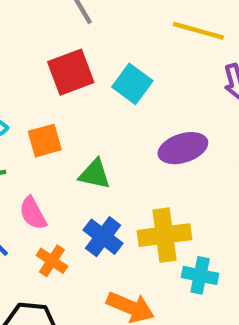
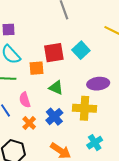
red square: (71, 72) -> (54, 53), moved
yellow cross: (165, 235) -> (85, 108), moved
cyan cross: (200, 275) -> (95, 143), turned 35

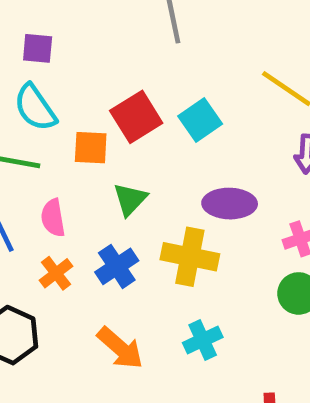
red square: (54, 53) -> (136, 117), turned -30
green triangle: (56, 88) -> (130, 199), turned 42

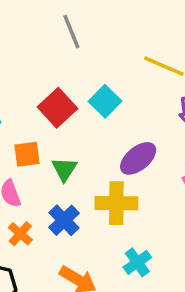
orange square: (91, 148) -> (27, 154), moved
purple ellipse: (230, 204) -> (138, 158), turned -30

